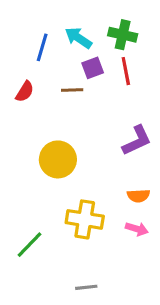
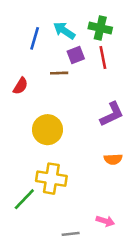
red semicircle: (25, 92) -> (20, 86), moved
yellow cross: (85, 219) -> (51, 179), moved
pink arrow: (137, 229) -> (105, 221), moved

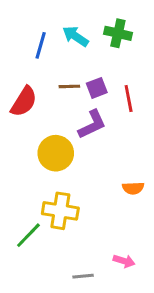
purple square: (76, 55) -> (97, 88), moved
red line: (103, 58) -> (129, 99), moved
red semicircle: (20, 86) -> (24, 102), size x1.5
purple L-shape: (112, 114) -> (92, 124), moved

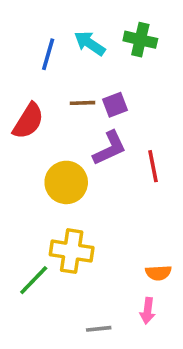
red line: (129, 99) -> (153, 166), moved
orange semicircle: (133, 188) -> (158, 273), moved
pink arrow: (124, 261) -> (148, 311), turned 80

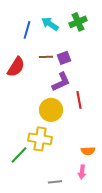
green cross: (140, 40) -> (78, 22), turned -36
red line: (153, 166) -> (79, 100), moved
yellow circle: (66, 182) -> (51, 110), moved

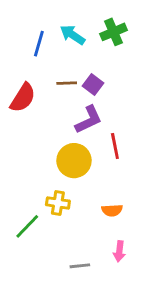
purple square: (64, 58) -> (93, 85), turned -32
yellow cross: (40, 139) -> (58, 203), size x0.7
orange semicircle: (88, 151) -> (112, 210), moved

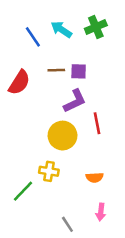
blue line: (39, 44) -> (33, 37), turned -50
purple square: (93, 85) -> (79, 71), turned -35
gray line: (80, 266) -> (67, 224), turned 63

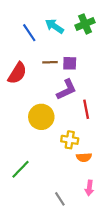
yellow circle: (62, 136) -> (41, 117), moved
yellow cross: (49, 171) -> (70, 140), moved

